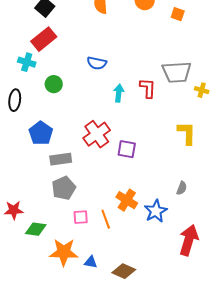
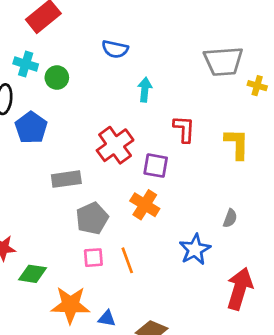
cyan cross: (27, 62) -> (26, 64), moved
red L-shape: (148, 88) -> (184, 129), moved
blue pentagon: (41, 133) -> (31, 128), moved
gray pentagon: (64, 188) -> (92, 218), moved
orange cross: (127, 200) -> (145, 205), moved

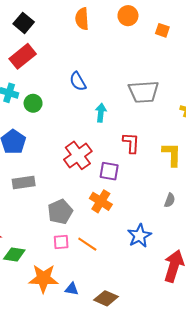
blue semicircle: (115, 49) -> (78, 81), turned 48
gray trapezoid: (223, 61) -> (144, 92), moved
gray rectangle: (66, 179) -> (24, 183), moved
gray semicircle: (230, 218) -> (170, 200), moved
orange line: (127, 260) -> (87, 244), turned -36

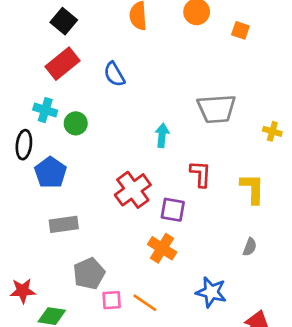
blue semicircle: (78, 81) -> (114, 74), moved
gray pentagon: (60, 212) -> (89, 274), moved
blue star: (139, 236) -> (211, 292), turned -30

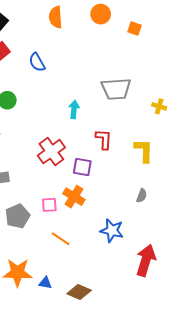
pink square: (112, 300) -> (49, 205), moved

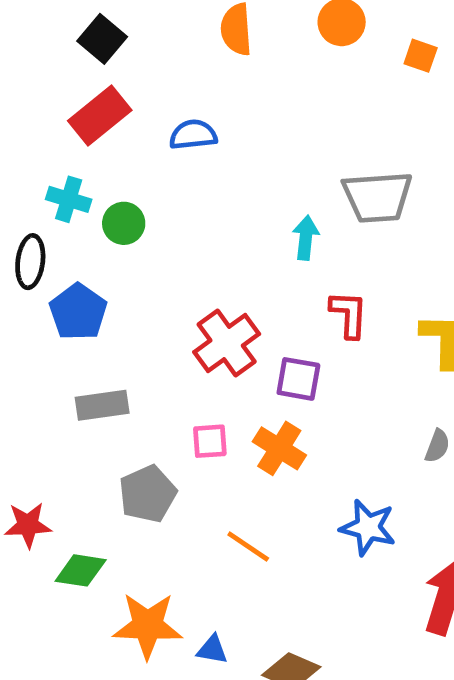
blue semicircle: (37, 62) -> (193, 135), turned 114
cyan arrow: (74, 109) -> (306, 238), moved
pink square: (49, 205) -> (210, 441), moved

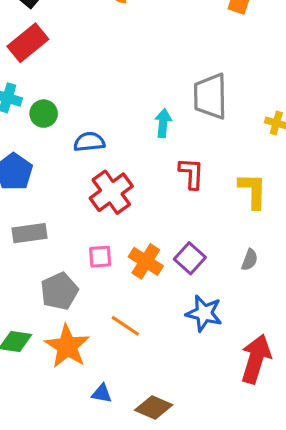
blue semicircle: (193, 135) -> (89, 142), moved
gray trapezoid: (377, 197) -> (210, 96), turned 93
purple square: (298, 379) -> (190, 258), moved, turned 32
orange star: (148, 626) -> (67, 346), moved, turned 30

